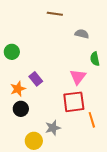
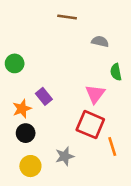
red square: (74, 102) -> (90, 125), turned 30
yellow circle: (34, 141) -> (30, 166), moved

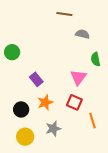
brown line: (67, 17) -> (64, 14), moved
orange star: (22, 109) -> (45, 102), moved
red square: (90, 125) -> (74, 102), size x0.7

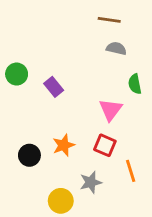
brown line: (64, 14) -> (109, 20), moved
purple rectangle: (36, 79) -> (54, 87), moved
gray star: (53, 129) -> (91, 182), moved
yellow circle: (25, 137) -> (61, 201), moved

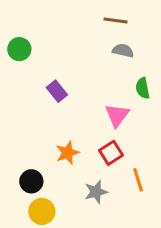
green circle: (17, 74) -> (19, 49), moved
red square: (105, 145) -> (111, 153), turned 35
black circle: (29, 155) -> (31, 181), moved
yellow circle: (61, 201) -> (42, 211), moved

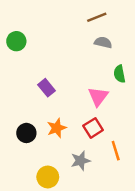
brown line: (116, 21) -> (97, 17), turned -30
purple rectangle: (57, 91) -> (47, 88), moved
black circle: (31, 181) -> (26, 133), moved
yellow circle: (42, 211) -> (48, 177), moved

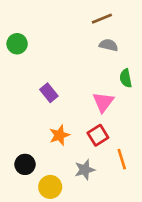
black circle: (26, 133) -> (25, 164), moved

